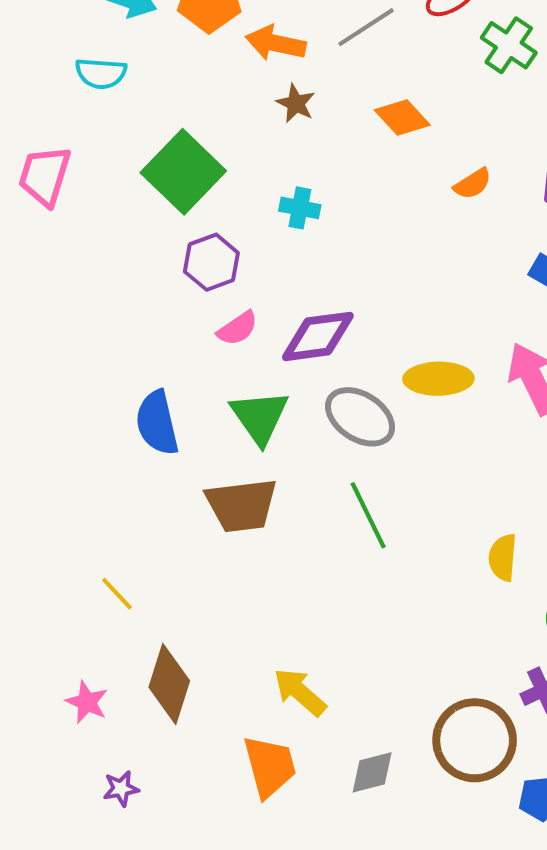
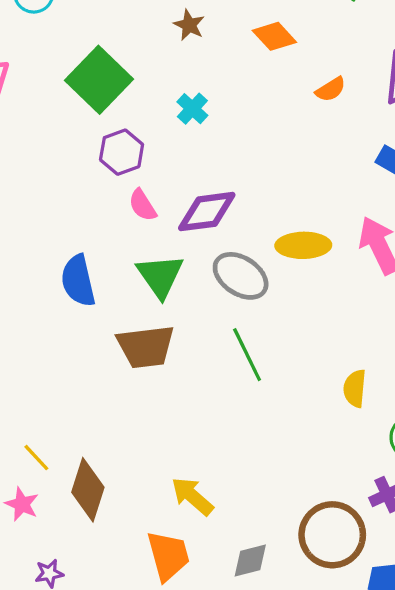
cyan cross: (300, 208) -> (192, 109), turned 32
pink semicircle: (238, 328) -> (142, 205), turned 92
yellow line: (117, 594) -> (36, 458), moved

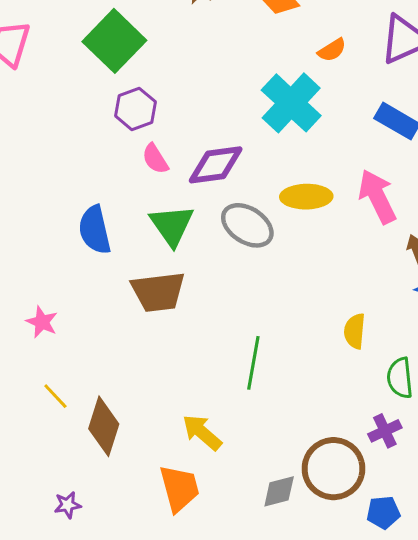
cyan cross: (192, 109) -> (291, 103), moved, size x2.0
green line: (247, 355) -> (253, 363), moved, turned 36
pink star: (22, 504) -> (42, 322), moved
gray diamond: (250, 561) -> (279, 491), moved

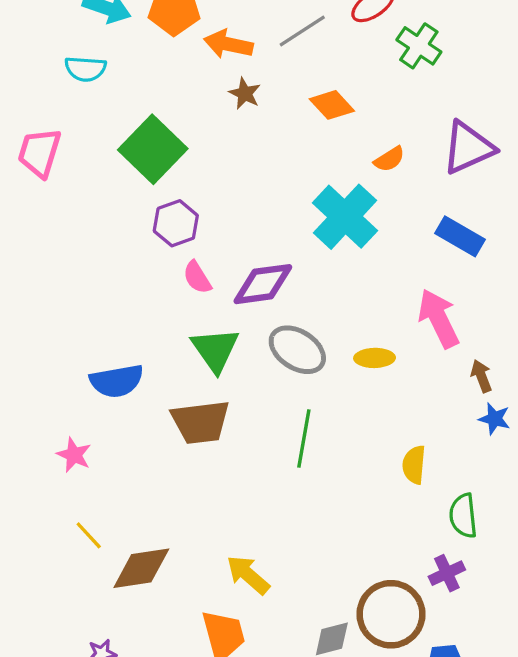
yellow ellipse: (306, 197) -> (375, 358), moved, size x0.7
blue semicircle: (95, 230) -> (117, 381), moved, turned -87
green line: (253, 363) -> (304, 438), moved
brown diamond: (104, 426) -> (141, 568), turned 64

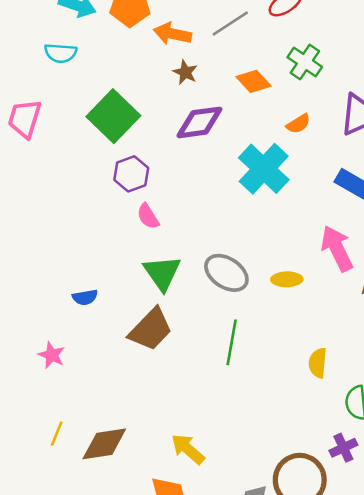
green cross: (419, 46) -> (305, 62), moved
purple diamond: (263, 284) -> (199, 122), moved
blue semicircle: (117, 381) -> (85, 297), size x0.6
brown trapezoid: (200, 422) -> (151, 329), turned -39
yellow line: (89, 535) -> (57, 434), moved, turned 65

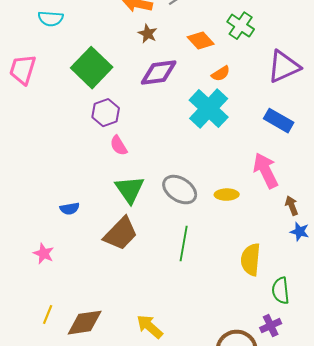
orange semicircle: (298, 124) -> (221, 74), moved
yellow semicircle: (318, 363) -> (251, 260), size x1.4

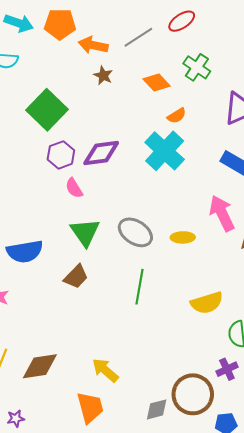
purple diamond: (159, 73) -> (101, 153), moved
blue semicircle: (70, 209) -> (25, 251), size x1.8
brown trapezoid: (121, 234) -> (76, 277), size x0.7
yellow semicircle: (251, 260) -> (207, 303), turned -112

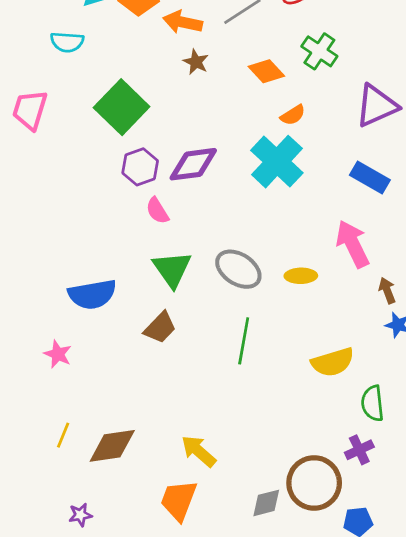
orange trapezoid: (90, 407) -> (179, 500), turned -144

